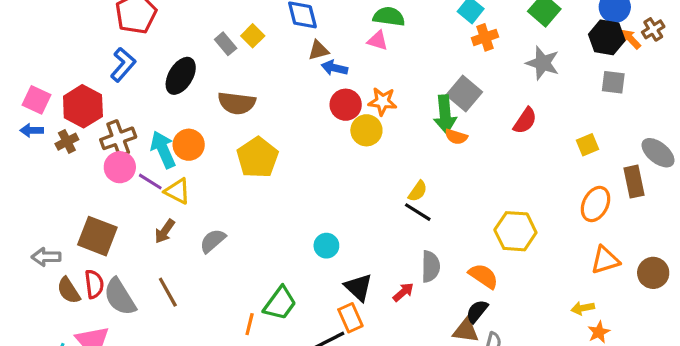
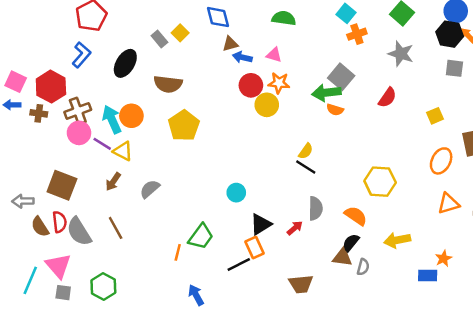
pink triangle: (378, 41) -> (274, 55), moved
green arrow: (445, 114) -> (326, 93), turned 88
brown cross: (67, 142) -> (39, 113), turned 35
black triangle: (358, 287) -> (261, 224), turned 45
yellow arrow: (583, 308) -> (397, 240), moved, size x1.5

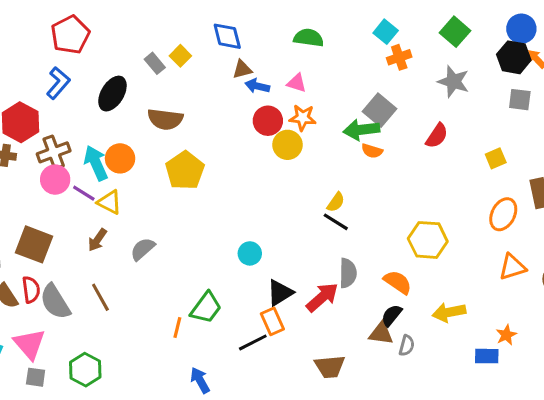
red arrow: (295, 228) -> (322, 297), size x1.6

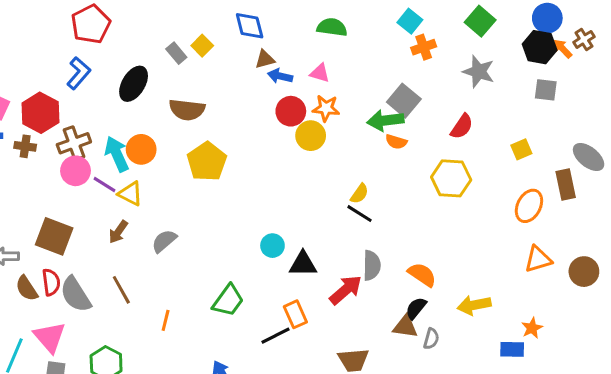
yellow hexagon: (428, 240) -> (451, 178), moved
black triangle: (280, 293) -> (303, 264), moved, turned 32
orange line: (177, 327) -> (166, 320), moved

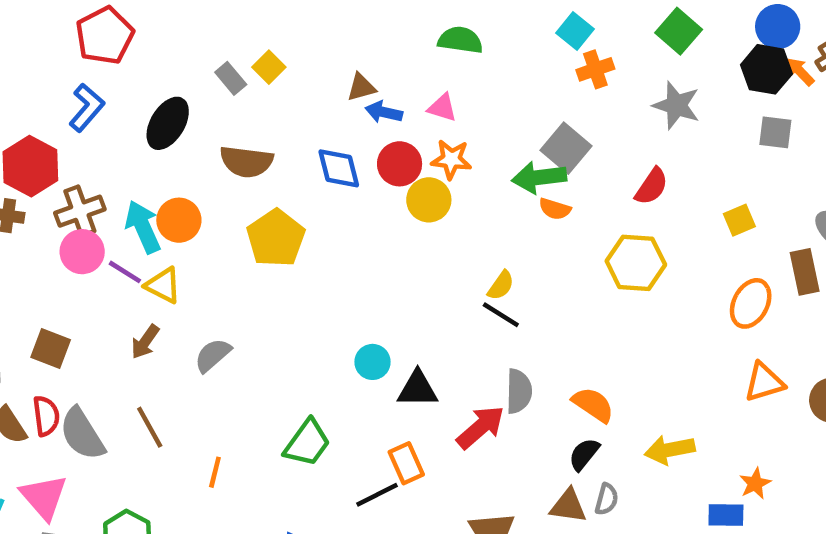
blue diamond: (250, 26) -> (339, 168), moved
brown square: (54, 236) -> (51, 348), size x0.7
brown triangle: (405, 327) -> (568, 506), moved

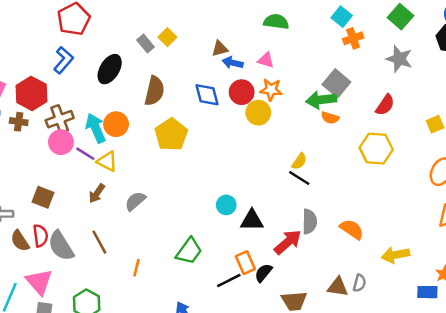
brown semicircle: (246, 162) -> (154, 91), turned -84
black semicircle: (584, 454) -> (263, 273), moved

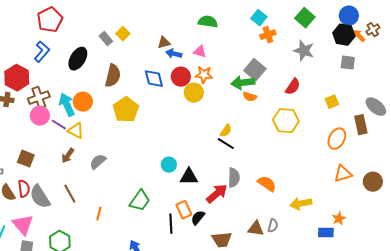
black line: (229, 281) -> (171, 224), turned -66

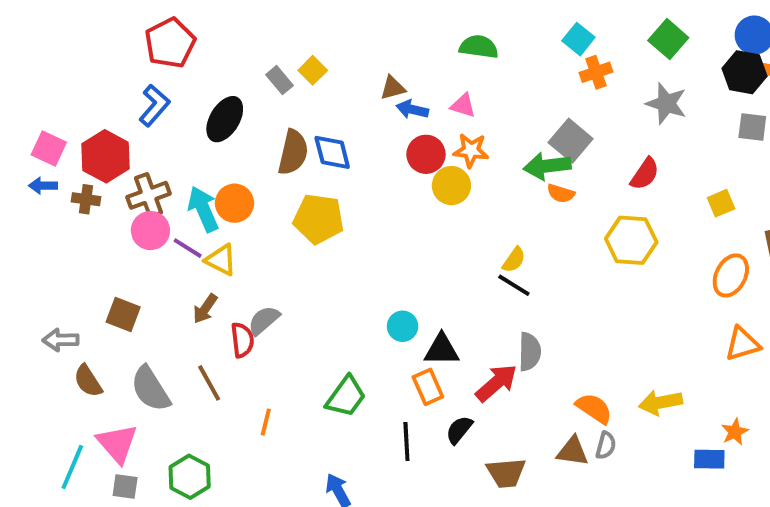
blue diamond: (154, 79) -> (332, 152), moved
yellow pentagon: (126, 110) -> (319, 219), turned -30
orange semicircle: (267, 184) -> (594, 408), moved
red semicircle: (24, 189) -> (242, 340), moved
orange rectangle: (184, 210) -> (428, 387), moved

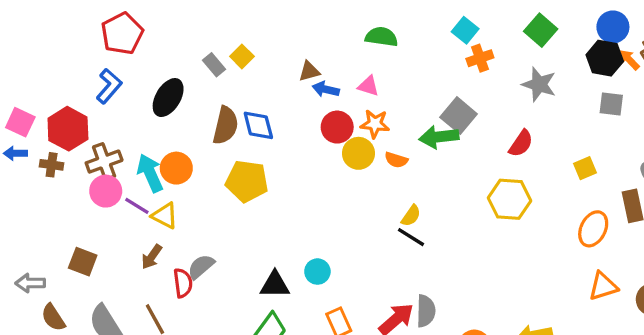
orange semicircle: (561, 193) -> (396, 160), moved
black triangle: (442, 350) -> (275, 285), moved
gray semicircle: (530, 352) -> (426, 311), moved

